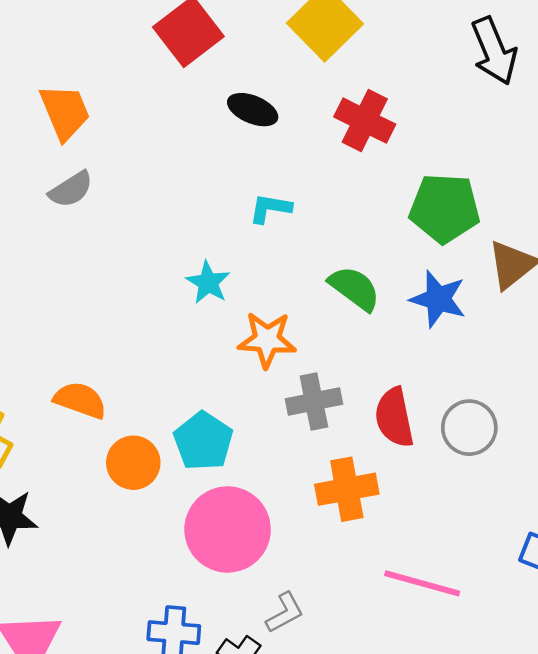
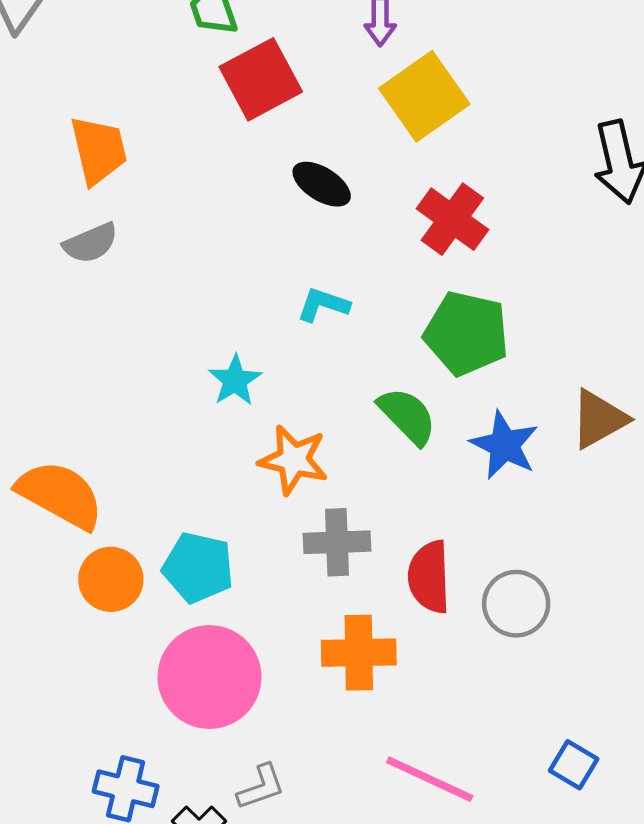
green pentagon: (445, 208) -> (466, 333), moved
orange semicircle: (80, 400) -> (60, 495), size x1.4
cyan pentagon: (203, 441) -> (198, 567), turned -30

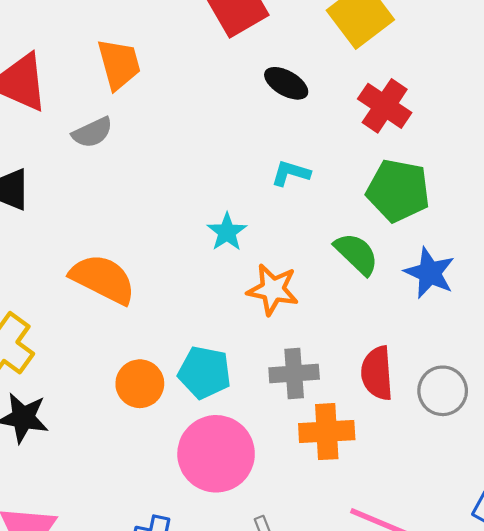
gray semicircle: (91, 243) -> (92, 132), moved
orange semicircle: (60, 495) -> (103, 279), moved
gray cross: (337, 542) -> (294, 374), moved

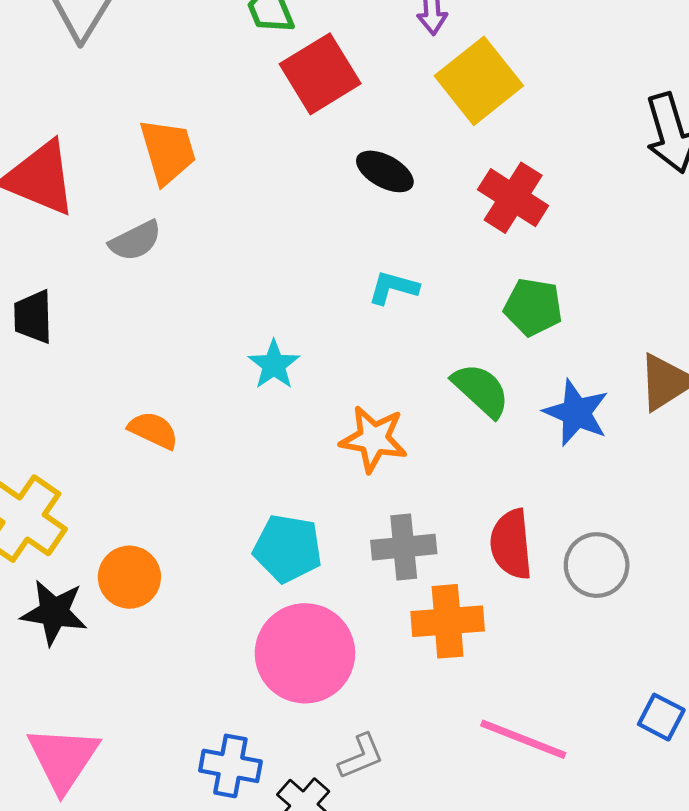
green pentagon: (398, 191) -> (533, 307), size x0.7
cyan star: (227, 232) -> (274, 365), moved
orange semicircle: (103, 279) -> (153, 430), size x0.6
orange circle: (140, 384) -> (129, 577), moved

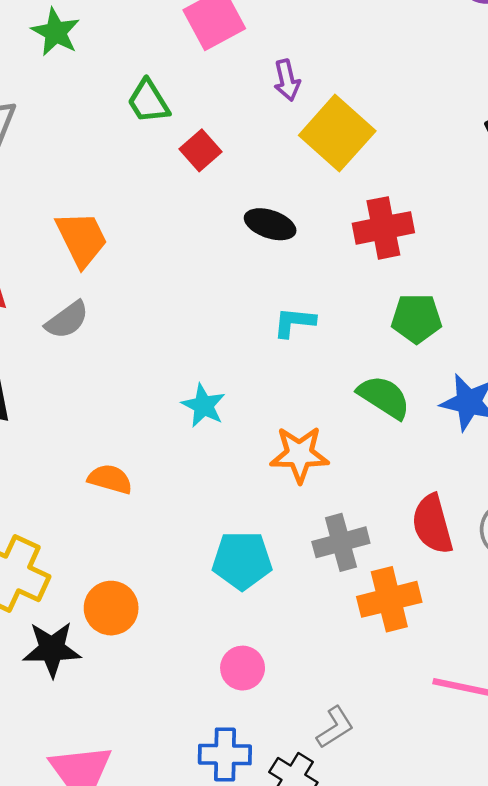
red square: (320, 74) -> (201, 150), size x0.6
red cross: (513, 198) -> (383, 228), turned -34
pink circle: (305, 653) -> (243, 668), moved, size x0.5

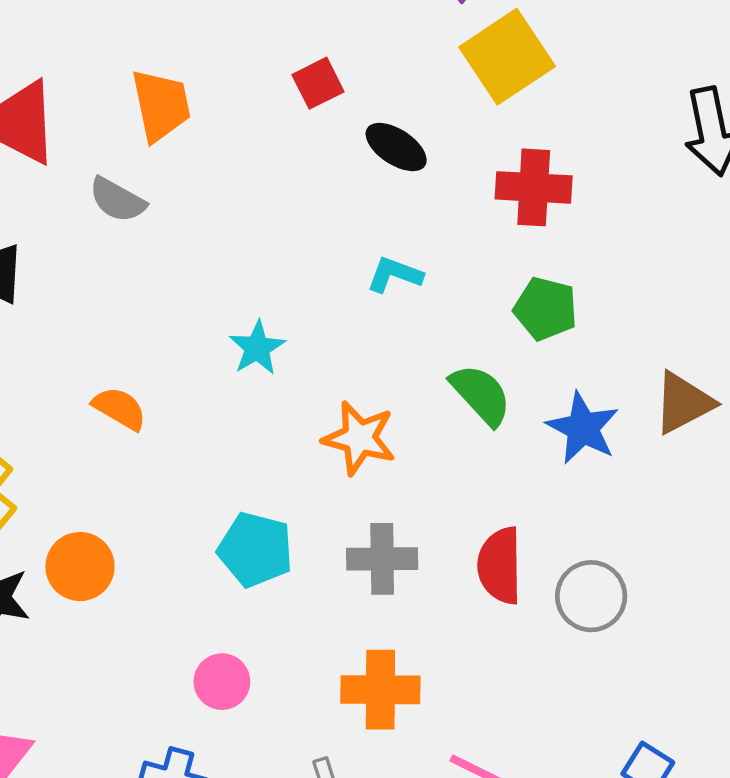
red square: (201, 150) -> (318, 83), moved
gray semicircle: (67, 320) -> (117, 200), turned 51
orange cross: (389, 599) -> (380, 690), moved

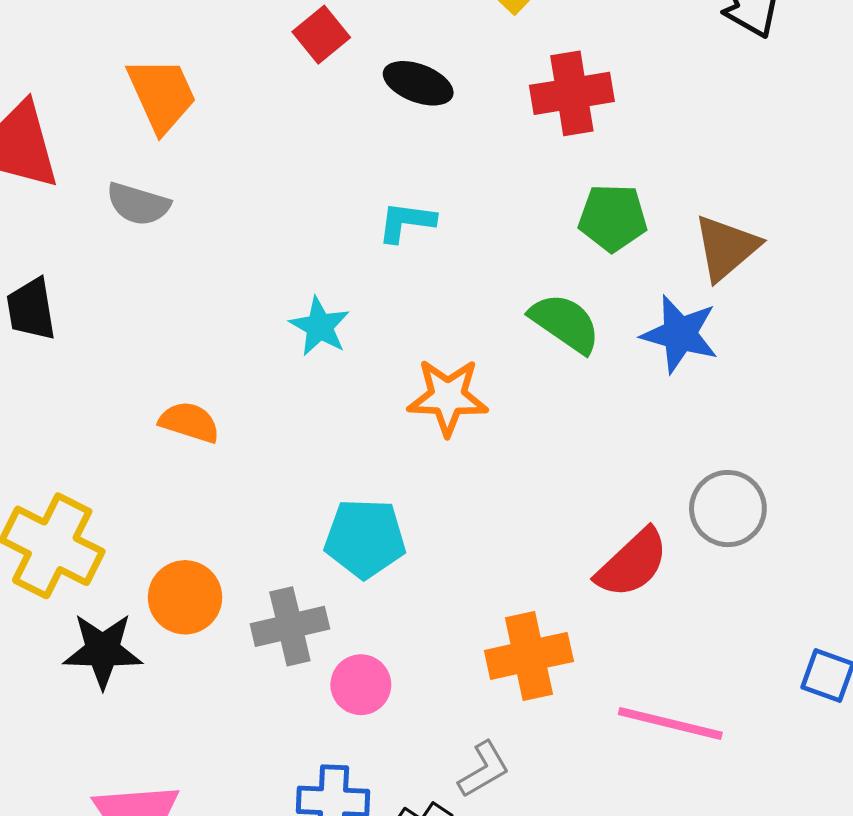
cyan L-shape: (395, 275) -> (406, 222), moved
brown triangle: (683, 403) -> (726, 248), moved
gray cross: (382, 559) -> (290, 626), moved
red semicircle: (500, 566) -> (632, 563), moved, turned -120

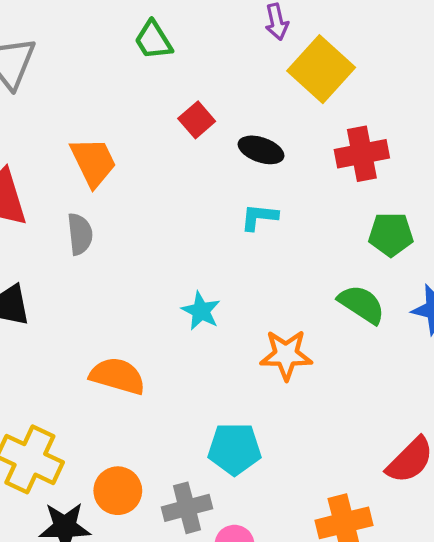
gray semicircle: (138, 204) -> (80, 234), turned -111
cyan L-shape: (406, 222) -> (259, 217), moved
orange semicircle: (189, 422) -> (117, 376), size x1.4

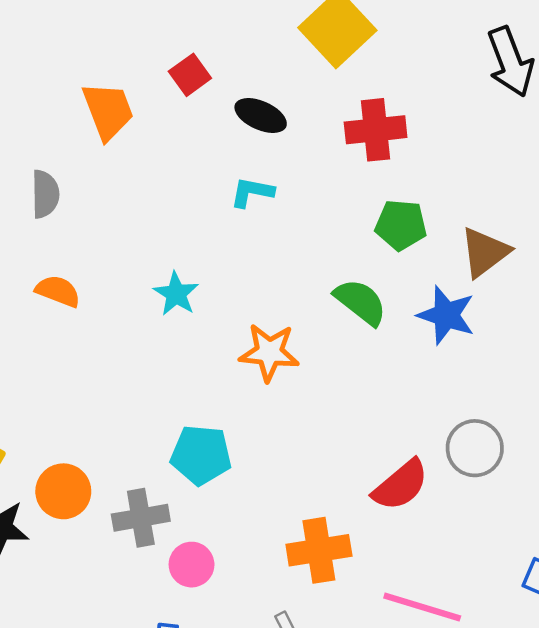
orange trapezoid: (93, 162) -> (108, 111), moved
orange semicircle: (117, 376) -> (58, 291), moved, size x0.7

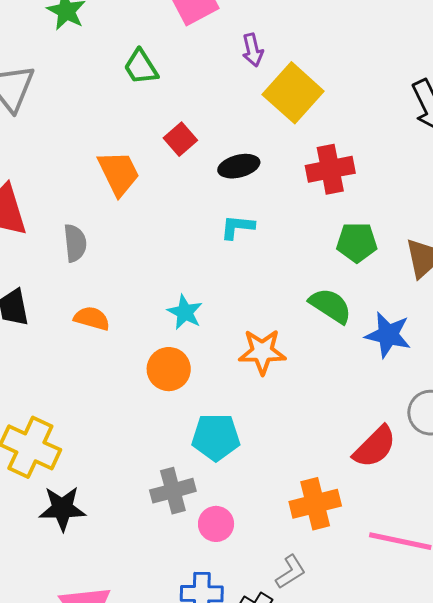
black ellipse: (261, 116) -> (239, 166), turned -33
blue star: (446, 315) -> (388, 335), moved
orange circle: (63, 491) -> (169, 369), moved

